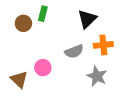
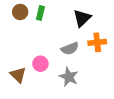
brown circle: (23, 23) -> (20, 12), moved
gray star: (97, 76) -> (69, 77), moved

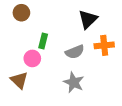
green rectangle: (40, 13) -> (43, 41), moved
pink circle: (40, 64) -> (32, 58), moved

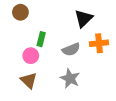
brown triangle: (19, 80) -> (29, 80), moved

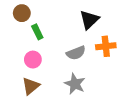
green rectangle: (41, 39) -> (37, 32), moved, turned -40
brown triangle: (29, 80) -> (31, 86), turned 36

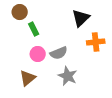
gray semicircle: (76, 53) -> (59, 53), moved
pink circle: (33, 60) -> (38, 54), moved

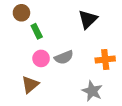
orange cross: (96, 42) -> (105, 60), moved
gray star: (68, 76) -> (92, 91), moved

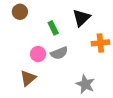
green rectangle: (37, 31) -> (53, 28), moved
orange cross: (105, 60) -> (100, 43), moved

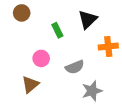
gray semicircle: (59, 53) -> (75, 67), moved
gray star: (85, 84) -> (92, 91), turned 30

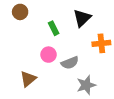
pink circle: (41, 58) -> (49, 55), moved

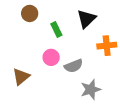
brown circle: (20, 12) -> (30, 13), moved
brown triangle: (28, 79) -> (21, 77), moved

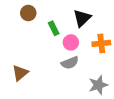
pink circle: (51, 57) -> (71, 42), moved
gray star: (91, 89) -> (98, 85), moved

